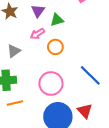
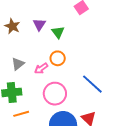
green triangle: (57, 20) -> (58, 32), turned -48
pink arrow: (37, 34) -> (41, 68), moved

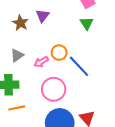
brown star: (12, 26) -> (20, 23), moved
green triangle: (58, 32) -> (87, 23), moved
blue line: (92, 84) -> (79, 66), moved

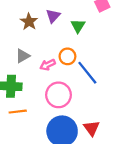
green triangle: (87, 23) -> (78, 26), moved

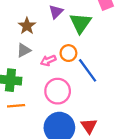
brown star: (29, 22) -> (27, 26), moved
green triangle: (78, 26) -> (80, 23), size x1.5

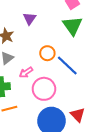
green triangle: (80, 23) -> (73, 26), moved
pink arrow: (48, 60) -> (26, 72), moved

